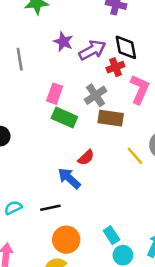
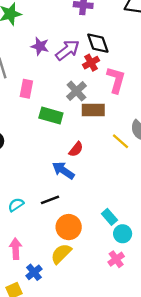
pink rectangle: (55, 94) -> (26, 89), moved

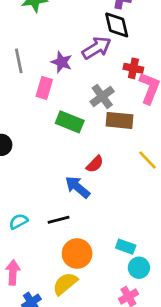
black diamond: (98, 43) -> (117, 25), moved
purple star: (40, 46) -> (62, 62), moved
red cross: (91, 63) -> (133, 68), moved, turned 35
cyan rectangle: (109, 217) -> (126, 247), turned -35

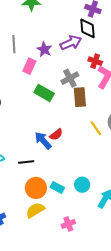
brown rectangle: (120, 120) -> (80, 97), turned 72
red semicircle: (95, 164) -> (56, 135), moved
cyan rectangle: (126, 247) -> (57, 188), moved
cyan circle: (139, 268) -> (82, 185), moved
yellow semicircle: (65, 284) -> (35, 210), moved

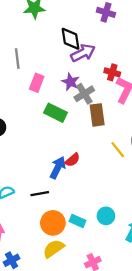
black diamond: (88, 28) -> (71, 39), moved
purple star: (44, 49) -> (71, 82), moved
blue arrow: (43, 140) -> (58, 168), turned 72

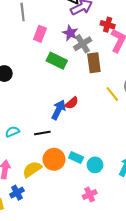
cyan circle: (106, 216) -> (95, 165), moved
yellow semicircle: (54, 249) -> (32, 169), moved

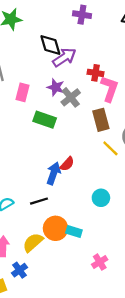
brown rectangle: (94, 63) -> (101, 120), moved
cyan rectangle: (76, 158) -> (74, 231), moved
cyan circle: (95, 165) -> (101, 198), moved

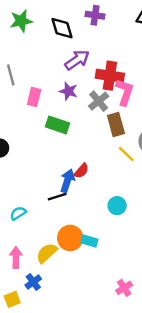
black diamond: (50, 45) -> (62, 28), moved
red cross: (96, 73) -> (110, 76), size x1.6
gray cross: (71, 97) -> (99, 101), moved
black line: (39, 201) -> (57, 197), moved
pink cross: (100, 262) -> (124, 288), moved

